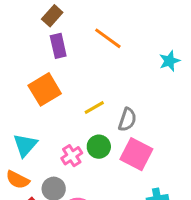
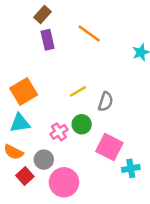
orange square: (45, 89) -> (24, 91), moved
cyan triangle: (25, 145) -> (20, 123), turned 40
pink square: (136, 154) -> (109, 147), moved

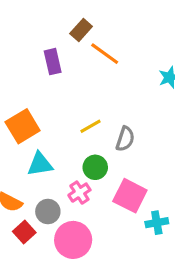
brown rectangle: (43, 15) -> (81, 30), moved
cyan triangle: (20, 123) -> (40, 164), moved
pink cross: (59, 132) -> (79, 193), moved

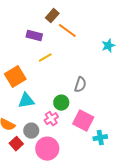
purple rectangle: (53, 62) -> (34, 36), turned -63
yellow line: (90, 126) -> (45, 58), moved

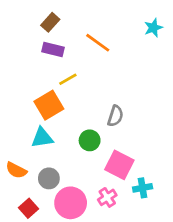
brown rectangle: (52, 16) -> (50, 22), moved
cyan star: (108, 46) -> (153, 28), moved
orange square: (15, 77) -> (49, 105), moved
pink cross: (51, 119) -> (107, 197), moved
red square: (16, 144) -> (29, 208), moved

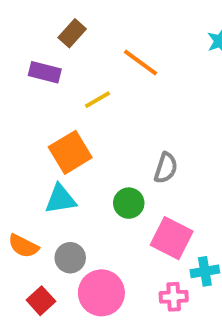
purple rectangle: (53, 49) -> (45, 72), moved
yellow line: (68, 79) -> (98, 100), moved
pink cross: (107, 197) -> (174, 297), moved, turned 30

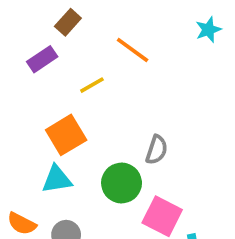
purple rectangle: (45, 72) -> (42, 59), turned -48
green circle: (129, 203) -> (122, 183), size x1.4

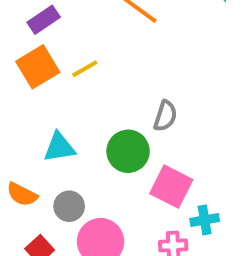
yellow line: (92, 85) -> (85, 69), moved
orange square: (66, 135) -> (38, 67), moved

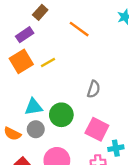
green circle: (128, 151) -> (61, 115), moved
gray circle: (69, 206) -> (36, 129), moved

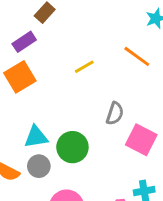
orange line: (79, 29) -> (137, 56), moved
yellow line: (48, 62) -> (84, 67), moved
pink square: (97, 129) -> (141, 140), moved

